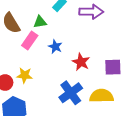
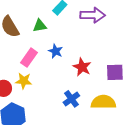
pink rectangle: (30, 40) -> (29, 58), moved
blue cross: (71, 93) -> (71, 99), size x0.7

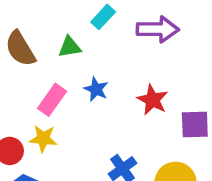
red star: (82, 67) -> (152, 100), moved

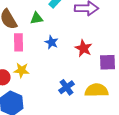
pink rectangle: (52, 100) -> (19, 42), moved, turned -36

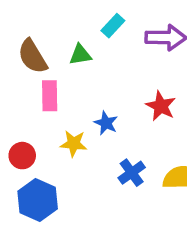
blue star: (52, 42) -> (106, 123), moved
yellow star: (22, 70) -> (74, 144), moved

